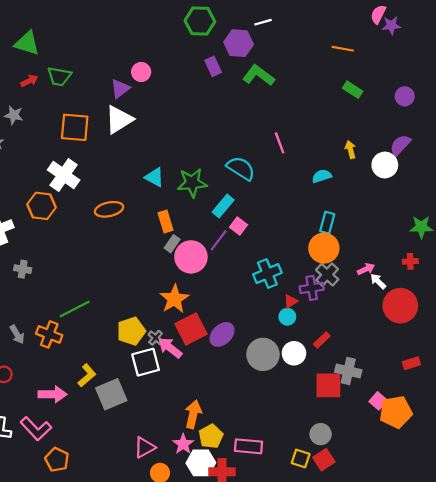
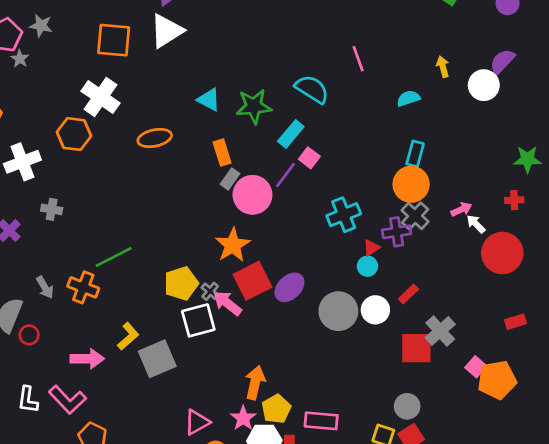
gray cross: (348, 371) -> (440, 331), turned 35

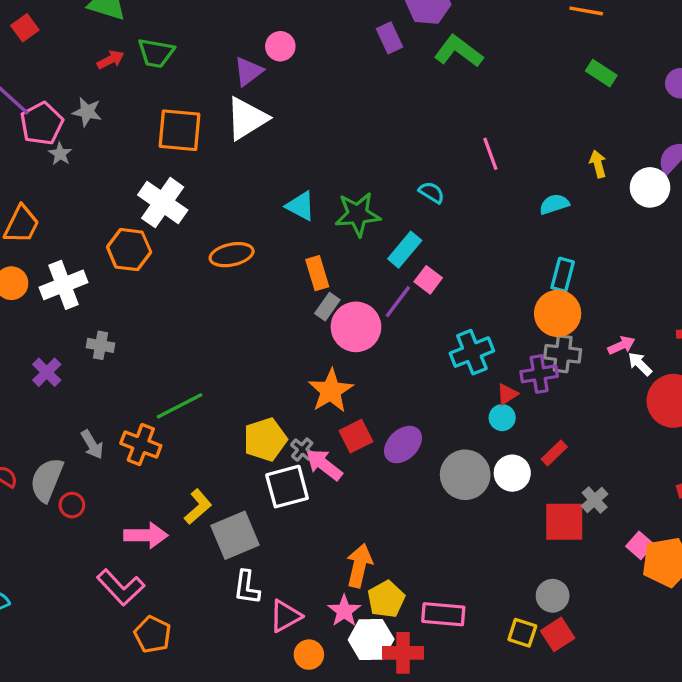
cyan semicircle: (312, 89) -> (432, 192), size x0.6
gray cross: (415, 216) -> (563, 354), turned -36
red square: (252, 281) -> (356, 436), size x0.7
gray cross: (440, 331) -> (595, 500), size x0.7
white L-shape: (28, 400) -> (247, 587), moved

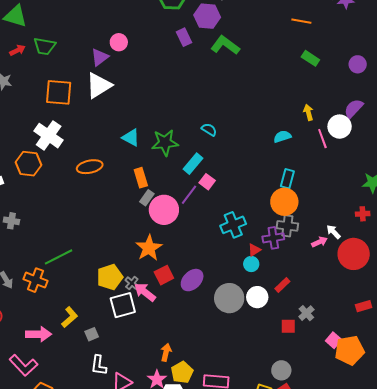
pink line: (490, 154) -> (322, 139), moved
pink arrow: (621, 345) -> (319, 242), moved
red square: (564, 522) -> (288, 326), size x0.6
gray square: (235, 535) -> (92, 334), size x0.5
orange arrow: (359, 566) -> (166, 352), size x0.7

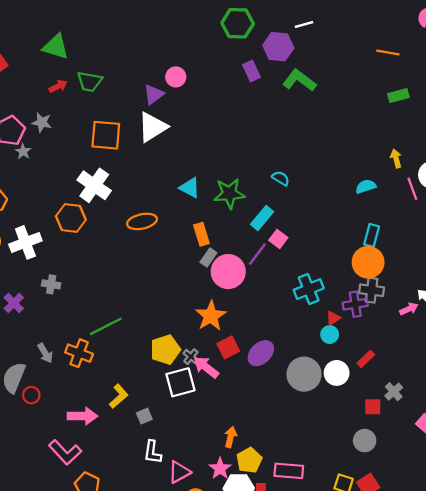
green rectangle: (310, 58) -> (398, 96), turned -48
gray circle: (281, 370) -> (365, 441), moved

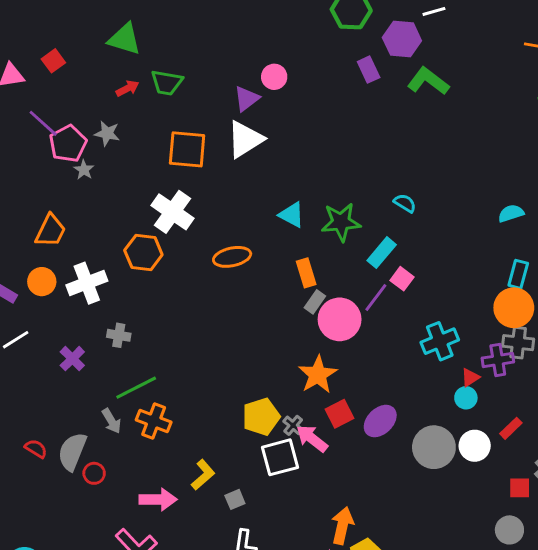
green line: (106, 326) -> (136, 388), moved
orange arrow: (231, 437) -> (342, 526), size x1.4

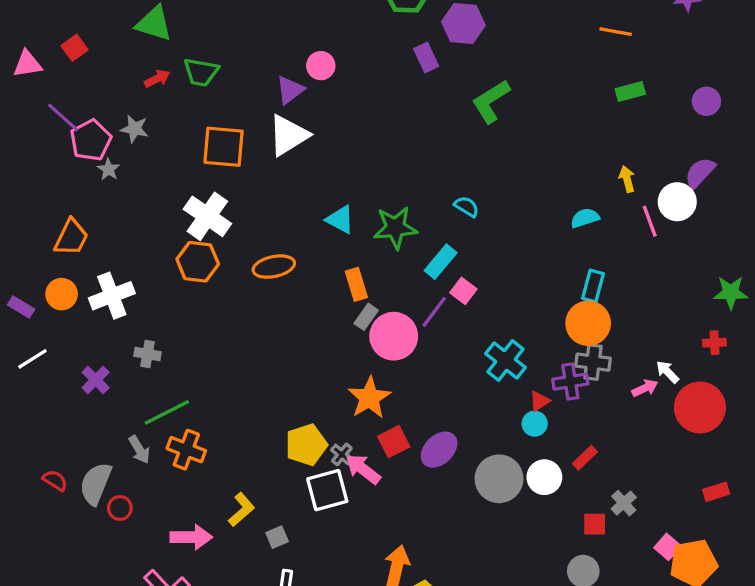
green L-shape: (428, 81) -> (491, 101), moved, turned -69
orange hexagon: (143, 253) -> (198, 262), moved
cyan cross: (440, 341) -> (505, 361), turned -30

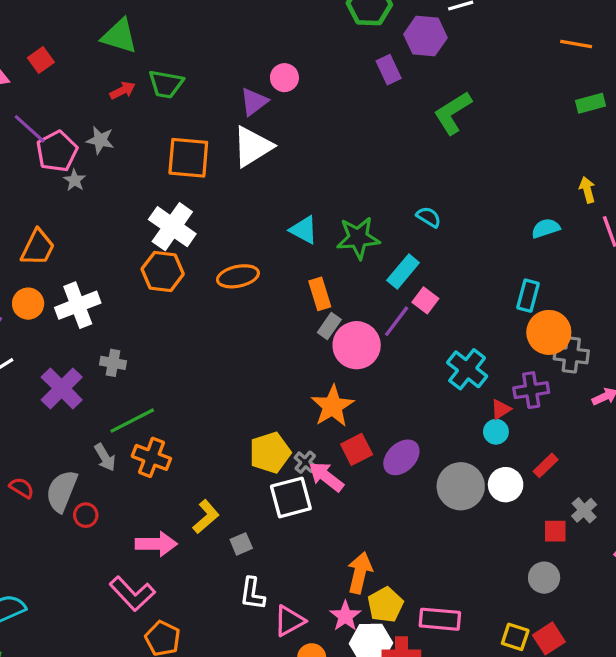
cyan rectangle: (593, 286) -> (528, 296), moved
gray cross: (593, 362) -> (571, 355), moved
purple cross: (96, 380) -> (62, 388), size x1.5

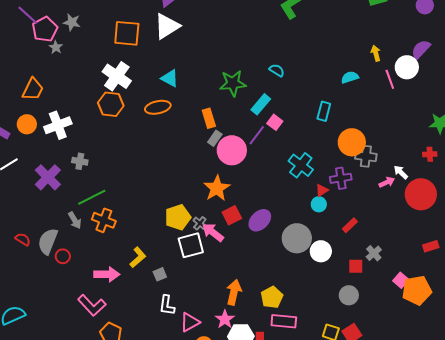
cyan triangle: (304, 230) -> (170, 78), moved
cyan rectangle: (528, 296) -> (324, 111), moved
white circle: (506, 485) -> (321, 251), moved
yellow pentagon: (385, 605) -> (272, 297), moved

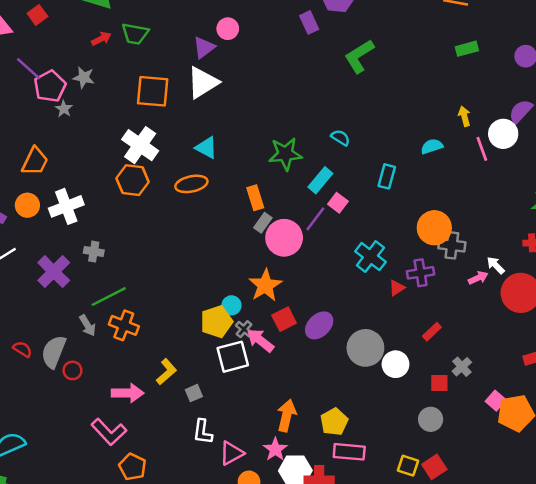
cyan rectangle: (324, 111) -> (387, 176), moved
cyan circle: (319, 204) -> (231, 305), moved

